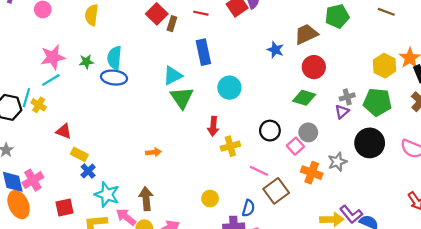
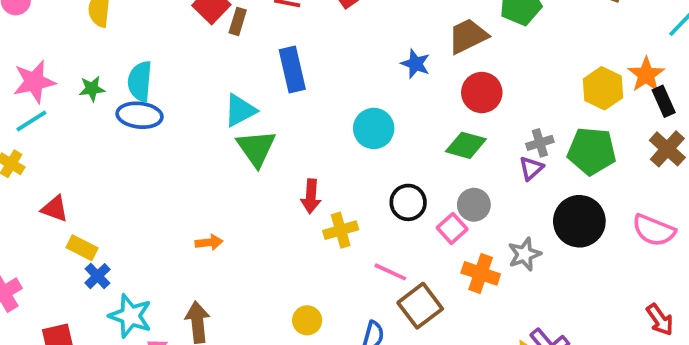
cyan circle: (229, 88) -> (374, 128), moved

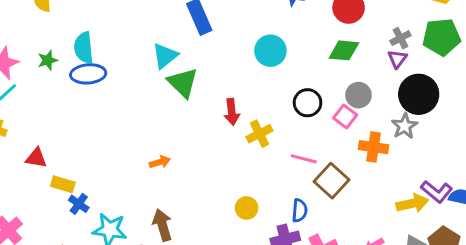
black circle: (579, 221) -> (419, 94), moved

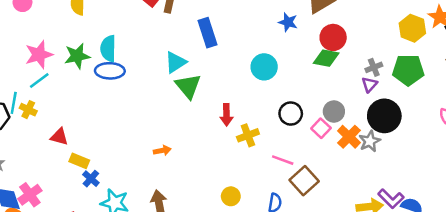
green diamond: (344, 50) -> (326, 58), moved
green star: (48, 60) -> (77, 56), size x1.5
orange cross: (374, 147) -> (349, 137), moved, turned 30

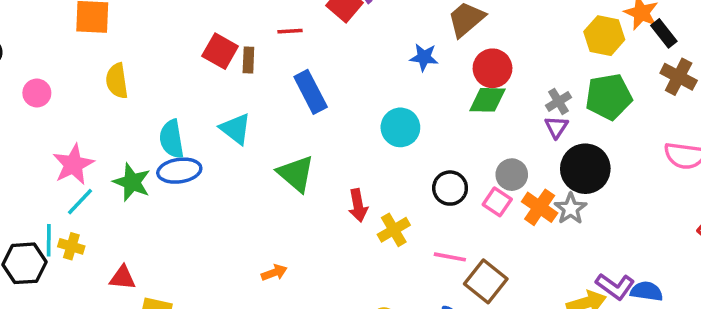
green star: (77, 56) -> (132, 182), moved, turned -30
cyan triangle: (176, 62) -> (236, 129), moved, turned -40

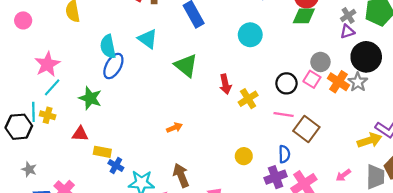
purple triangle: (556, 127) -> (347, 32), turned 40
blue ellipse: (179, 171) -> (113, 66), turned -50
green star: (132, 182) -> (90, 98), moved
black circle: (450, 188) -> (286, 83), moved

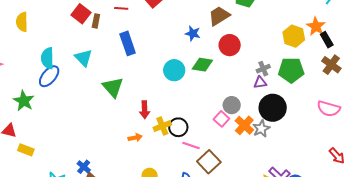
green diamond: (304, 16) -> (202, 65), moved
black circle: (286, 83) -> (178, 127), moved
orange arrow: (174, 128) -> (135, 138), moved
blue cross: (116, 165) -> (84, 167), moved

